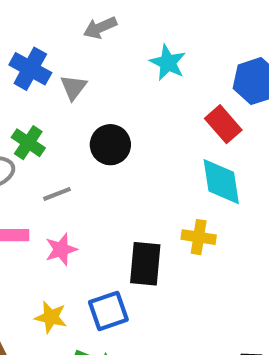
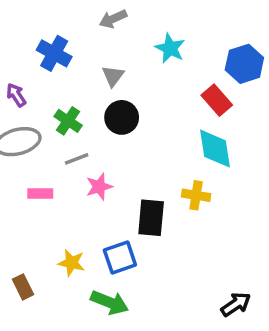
gray triangle: (73, 87) -> (113, 76), moved
green cross: (28, 143) -> (68, 121), moved
pink star: (61, 249) -> (99, 187), moved

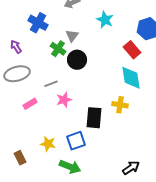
green cross: (68, 121) -> (58, 49), moved
pink rectangle: (40, 194) -> (30, 104), turned -32
black arrow: (236, 304) -> (131, 168), moved

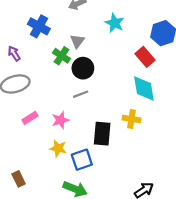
gray line: (51, 84) -> (81, 94), moved
pink star: (64, 100) -> (60, 120), moved
yellow star: (48, 144) -> (58, 148), moved

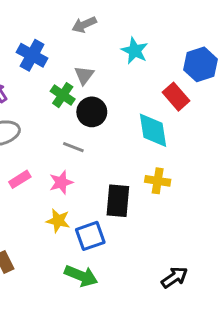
cyan diamond: (144, 88) -> (153, 130), moved
gray line: (81, 94) -> (73, 147), moved, turned 42

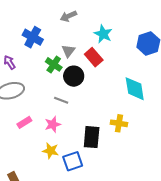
red rectangle: (176, 97) -> (94, 57), moved
cyan diamond: (153, 130) -> (135, 89), moved

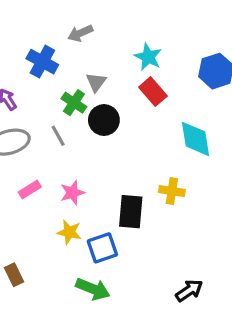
gray arrow: (68, 16) -> (80, 33), moved
red rectangle: (94, 57) -> (153, 92), moved
gray line: (61, 100) -> (58, 136), moved, turned 40

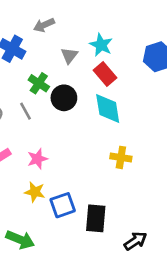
gray triangle: (96, 82) -> (69, 55), moved
cyan diamond: (196, 139) -> (108, 108), moved
black rectangle: (131, 212) -> (96, 218), moved
green arrow: (93, 289) -> (20, 240), moved

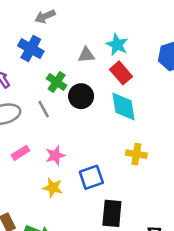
gray arrow: (44, 25) -> (45, 16), moved
gray triangle: (69, 55) -> (86, 55), turned 48
blue square: (63, 205) -> (91, 177), moved

